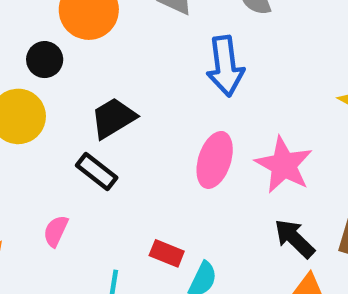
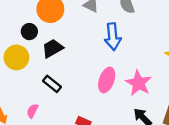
black trapezoid: (113, 118) -> (52, 48), moved

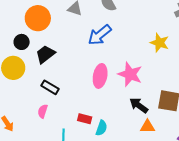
blue arrow: (113, 37) -> (100, 35), turned 65
pink semicircle: (32, 111) -> (43, 111), moved

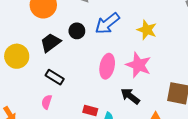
black circle: (22, 42) -> (77, 31), moved
yellow star: (160, 43) -> (147, 30), moved
black arrow: (139, 105) -> (130, 96), moved

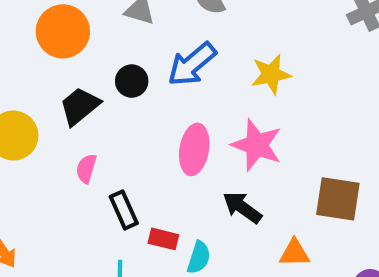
yellow star: (147, 30) -> (271, 74), turned -30
black rectangle: (55, 77) -> (124, 210), moved, turned 36
pink semicircle: (47, 102) -> (86, 169), moved

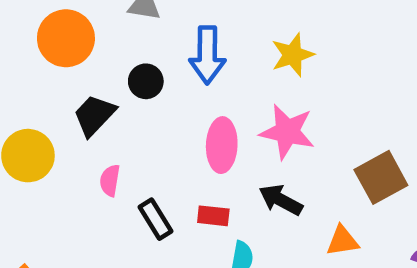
blue arrow: (192, 64) -> (207, 55), turned -42
brown square: (338, 199) -> (381, 177), turned -30
red rectangle: (163, 239) -> (213, 216), moved

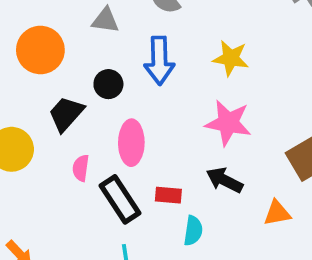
yellow star: (293, 55) -> (231, 58), turned 30
pink ellipse: (222, 145) -> (131, 143), moved
black rectangle: (155, 219) -> (120, 199), size x1.4

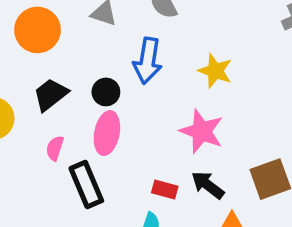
black circle: (108, 84) -> (106, 92), moved
black arrow: (224, 180) -> (208, 185), moved
red rectangle: (168, 195) -> (165, 190), moved

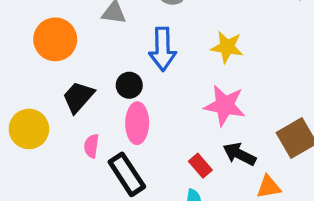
red rectangle: (165, 190) -> (200, 166), turned 45

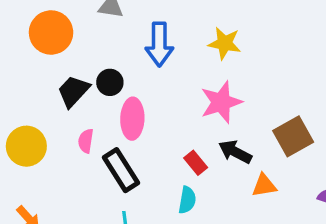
black circle: (129, 85) -> (110, 82), moved
pink star: (225, 105) -> (221, 102), turned -30
yellow circle: (29, 129) -> (26, 146), moved

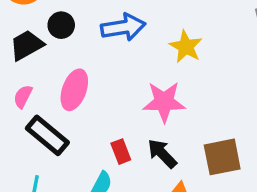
blue arrow: (159, 44) -> (123, 27), turned -117
black circle: (110, 82) -> (61, 25), moved
black rectangle: (121, 170) -> (47, 135), turned -36

